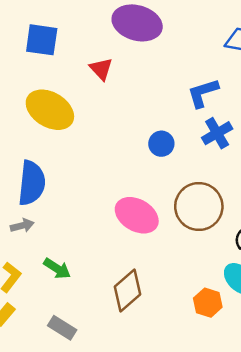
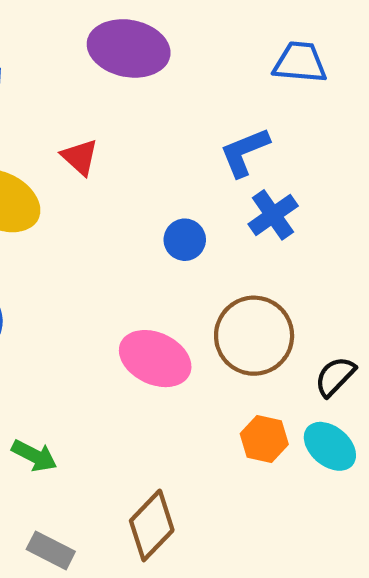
red triangle: (101, 69) -> (80, 157), moved
brown diamond: (128, 290) -> (152, 525), moved
orange hexagon: (208, 303) -> (264, 439), moved

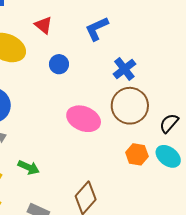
blue L-shape: (244, 152) -> (97, 29), moved
blue cross: (273, 215) -> (124, 69), moved
blue circle: (185, 240) -> (59, 64), moved

